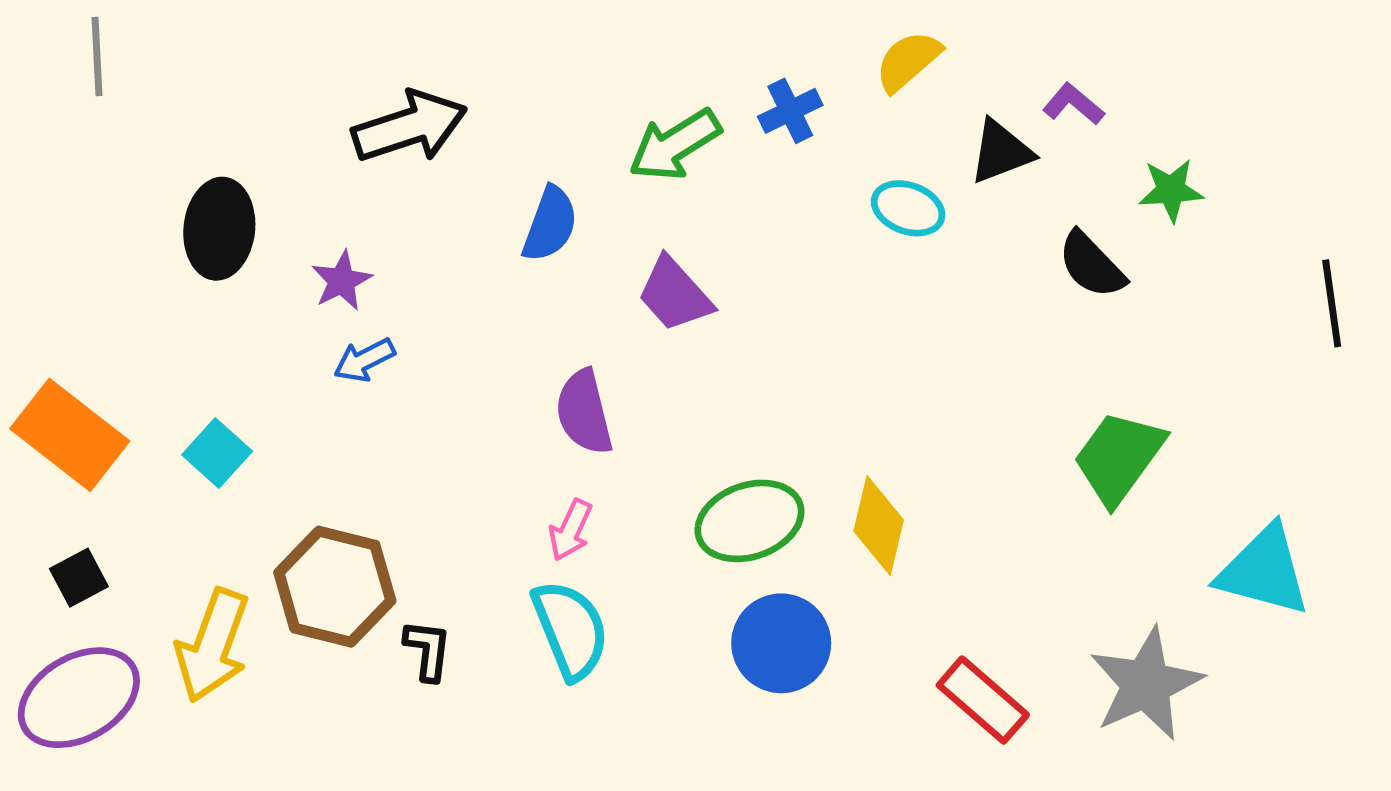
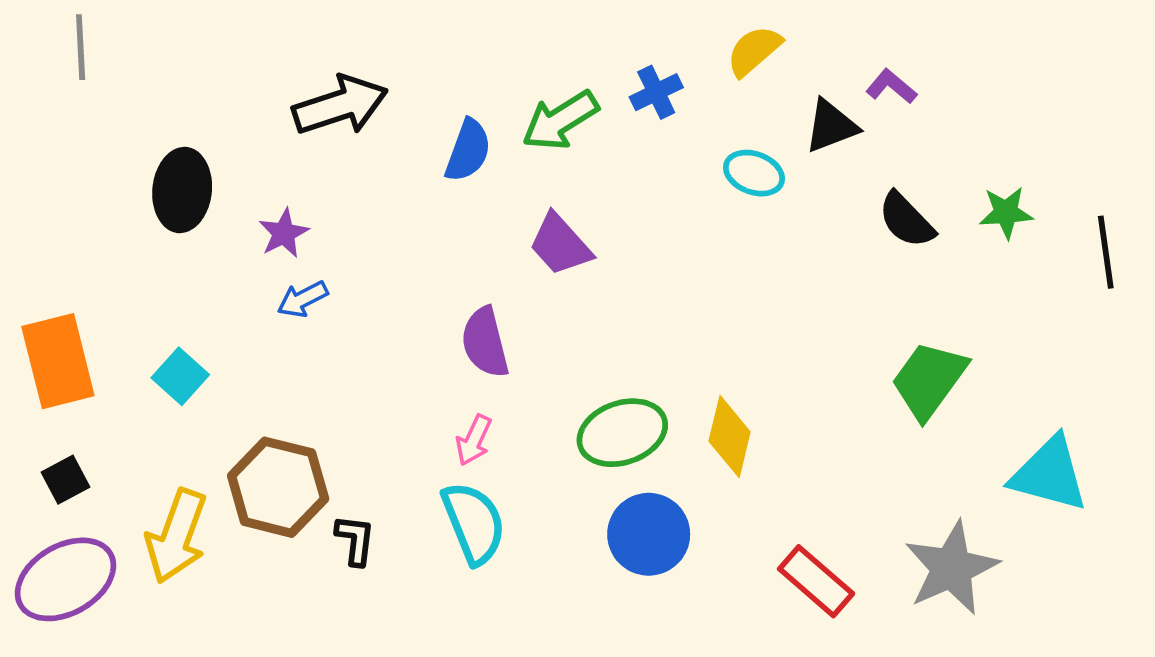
green star: (1171, 190) -> (1006, 213), moved
blue semicircle: (550, 224) -> (468, 150), moved
orange rectangle: (70, 435) -> (58, 361), turned 38

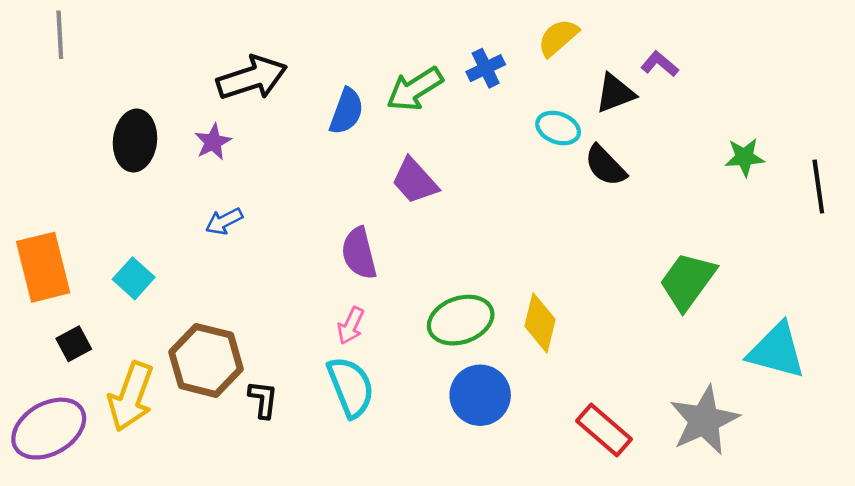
black semicircle: (906, 220) -> (605, 166), moved
purple star: (284, 233) -> (213, 142), moved
black square: (66, 480) -> (74, 344), moved

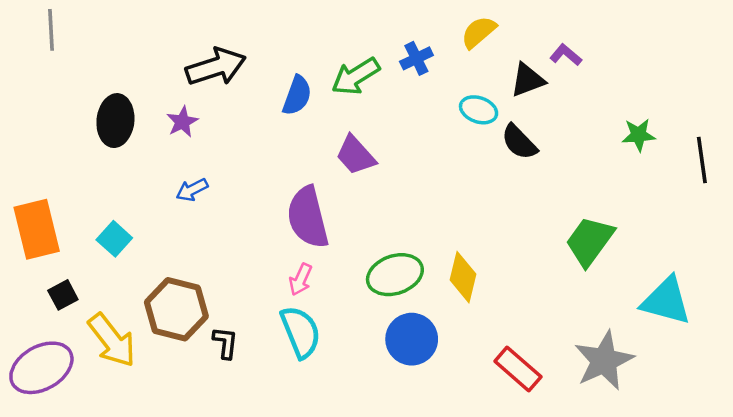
purple semicircle: (359, 253) -> (308, 217), size x1.4
yellow arrow: (131, 397) -> (112, 340), turned -58

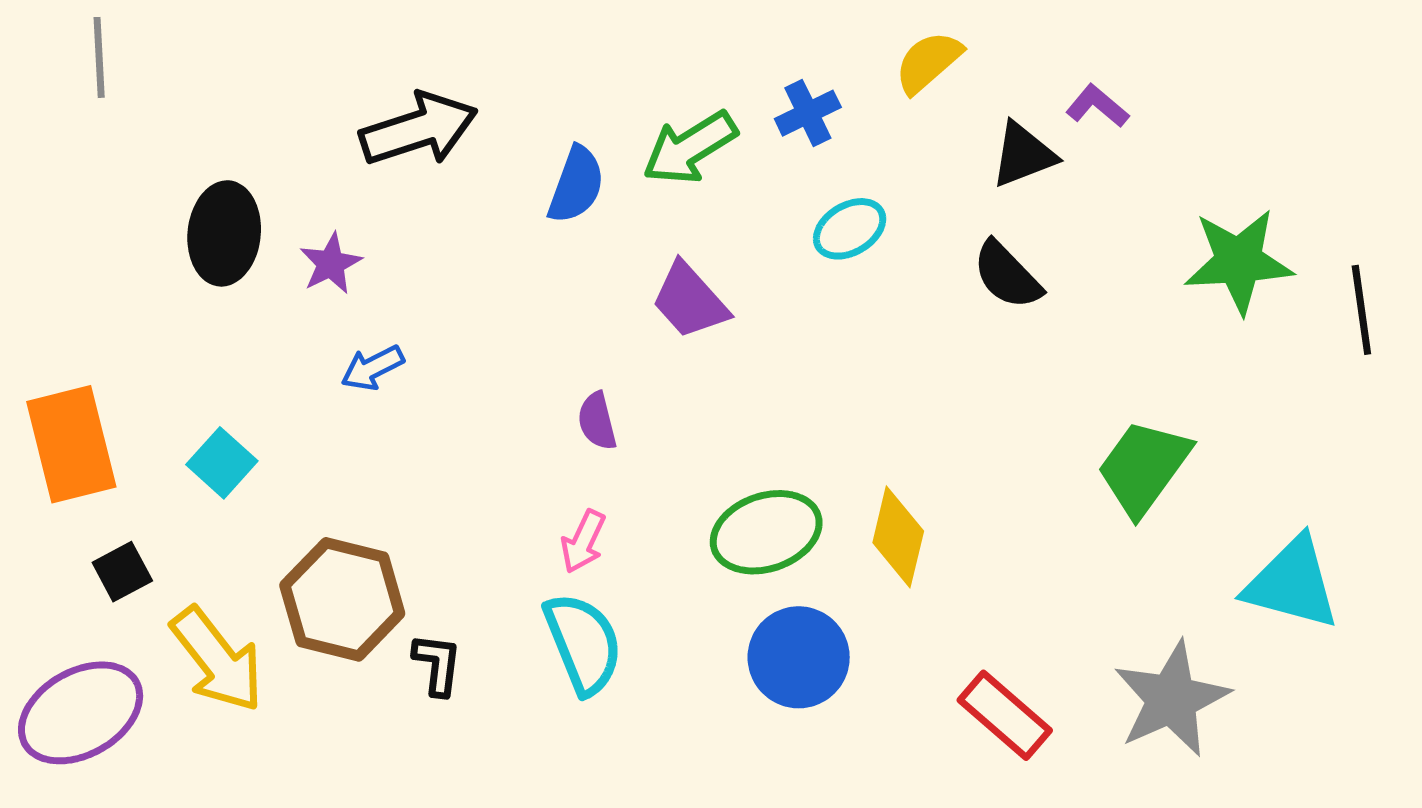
cyan ellipse: (479, 110) -> (850, 229), moved, turned -51
purple star: (182, 122) -> (331, 264), moved
green star: (639, 135) -> (1239, 261), size x1.6
purple semicircle: (308, 217) -> (597, 421), size x0.5

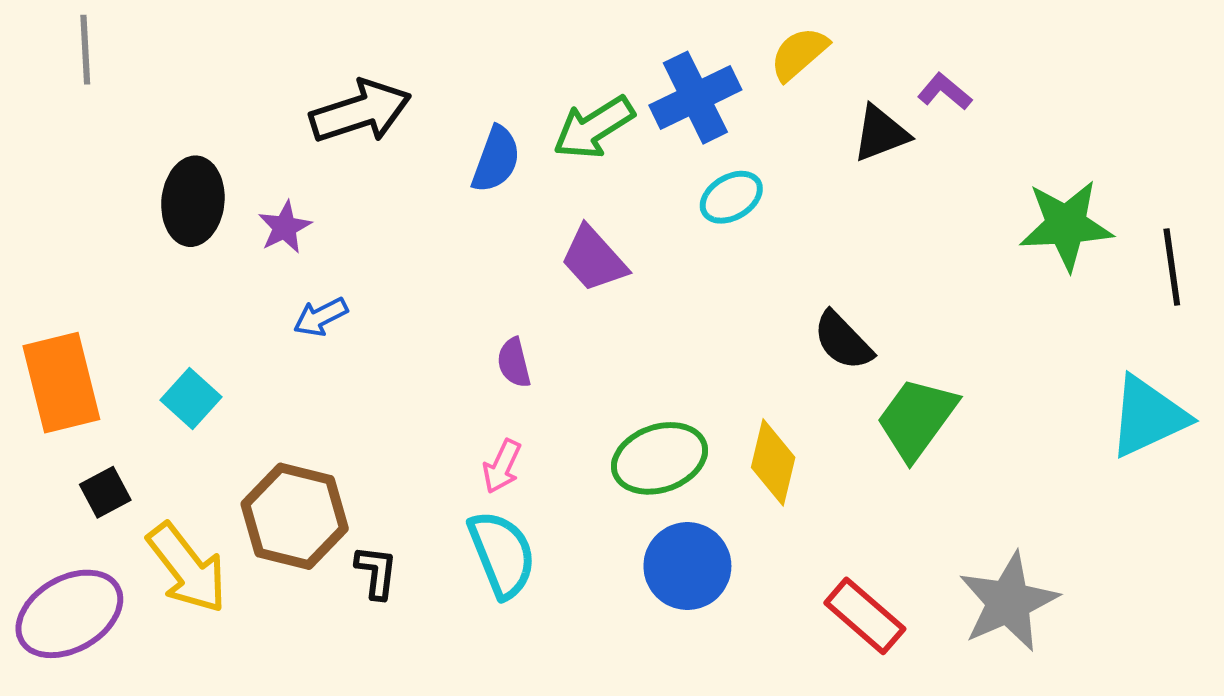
blue cross: (808, 113) -> (695, 98), size x1.6
black semicircle: (1007, 275) -> (843, 341), moved
green trapezoid: (1144, 467) -> (917, 419), moved
cyan triangle: (1292, 583) -> (1148, 417), moved, turned -40

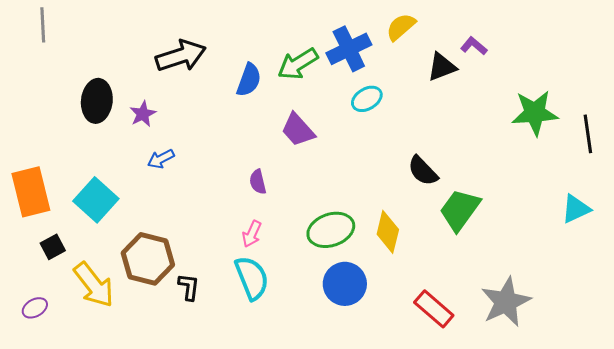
cyan square: (191, 399) -> (96, 200), size x1.5
cyan triangle: (1148, 417) -> (576, 209), size x0.7
purple ellipse: (69, 614) -> (35, 308), size x0.5

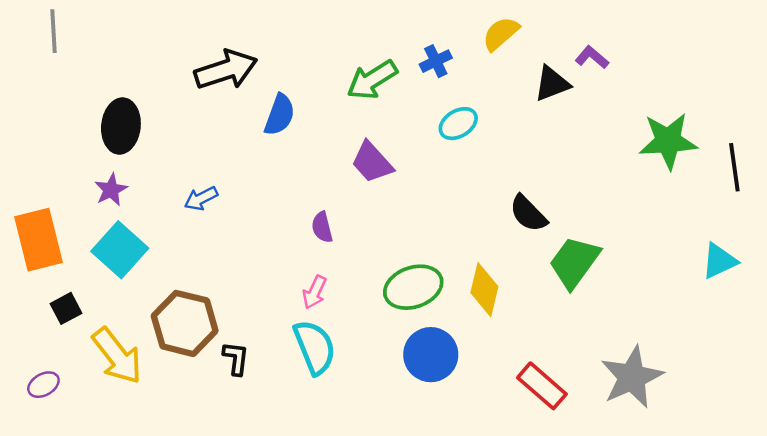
blue cross: (349, 49) -> (436, 61), size x0.6
blue semicircle: (249, 80) -> (280, 115), moved
purple star: (143, 114) -> (111, 190), moved

